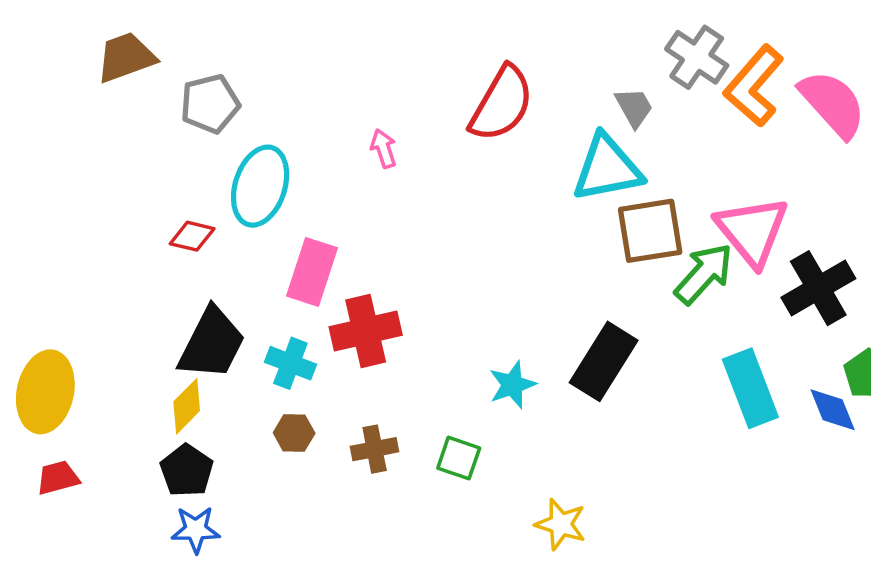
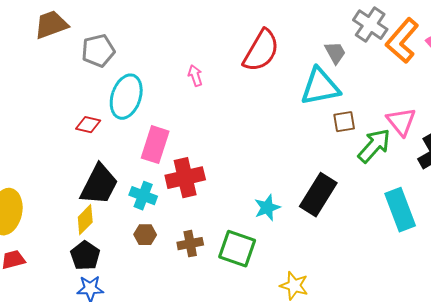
brown square: (650, 231) -> (344, 122), size x0.6
pink triangle: (752, 231) -> (401, 122), size x0.7
green square: (459, 458) -> (237, 249), size x1.5

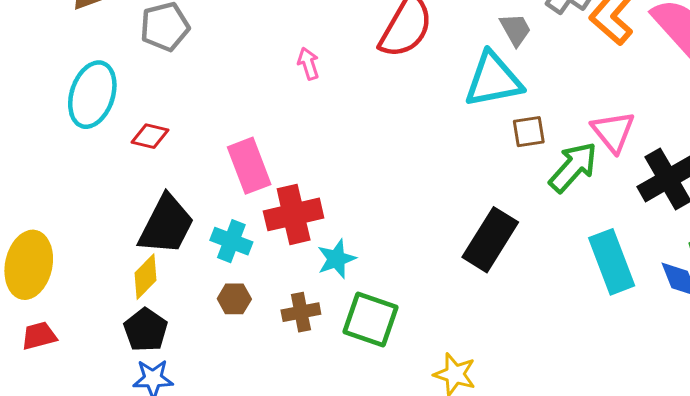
cyan ellipse: (126, 97) -> (92, 95), moved
pink rectangle: (155, 145) -> (249, 166), turned -39
cyan star: (267, 208) -> (336, 259), moved

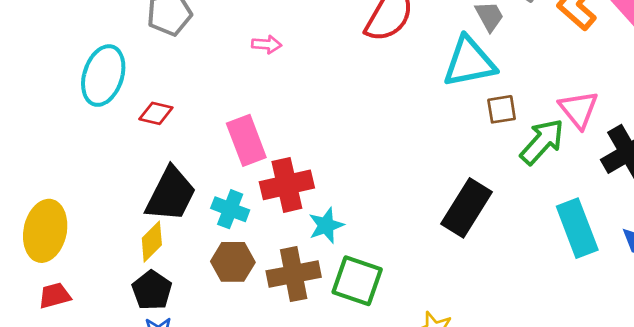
pink arrow: (308, 64) -> (267, 44), moved, turned 112
brown hexagon: (234, 299) -> (233, 262), size x1.4
brown cross: (301, 312) -> (294, 274), size x1.5

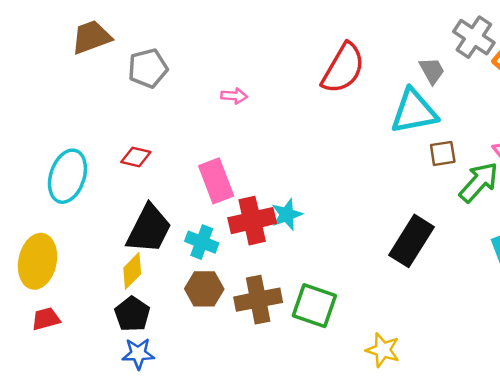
cyan ellipse: (103, 76) -> (67, 176), moved
cyan star: (326, 225) -> (287, 215), moved

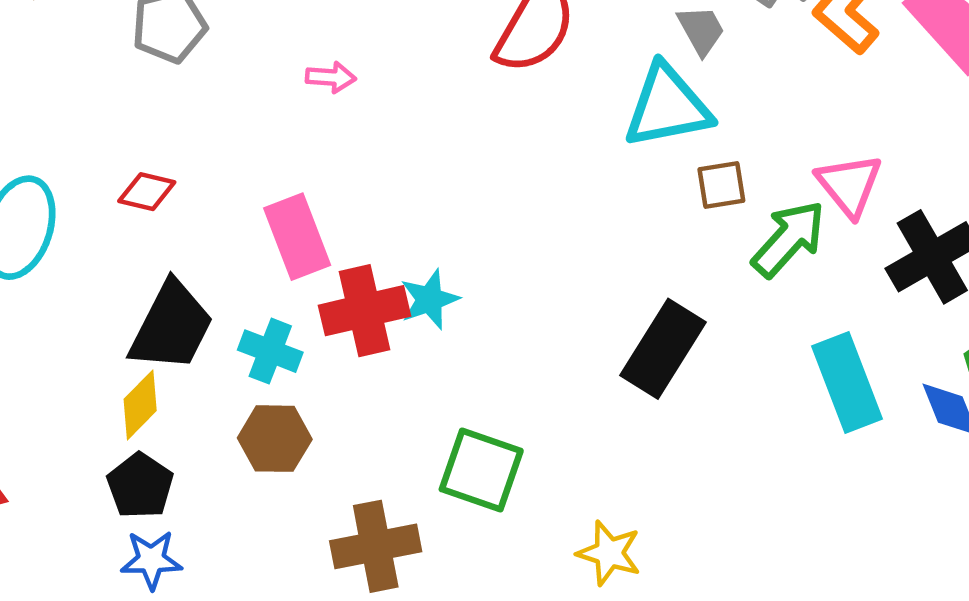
brown cross: (258, 300) -> (376, 546), moved

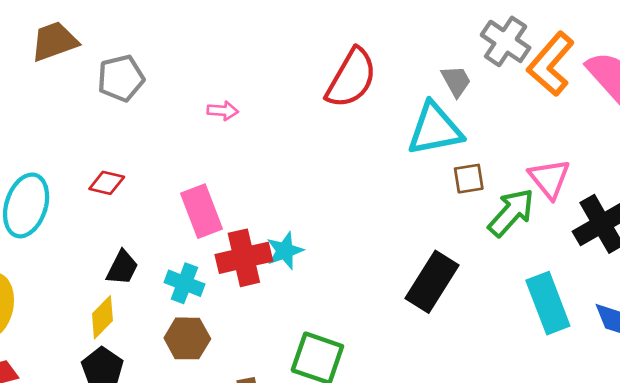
black trapezoid: (172, 326) -> (122, 268), size x0.6

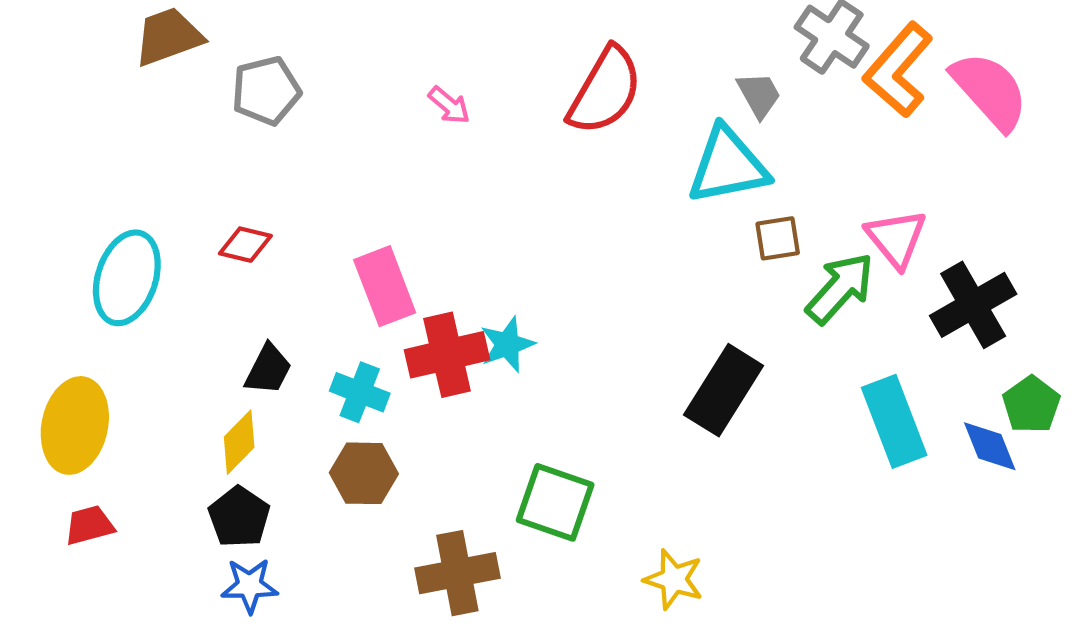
pink arrow: (223, 111) -> (449, 105), moved, turned 36

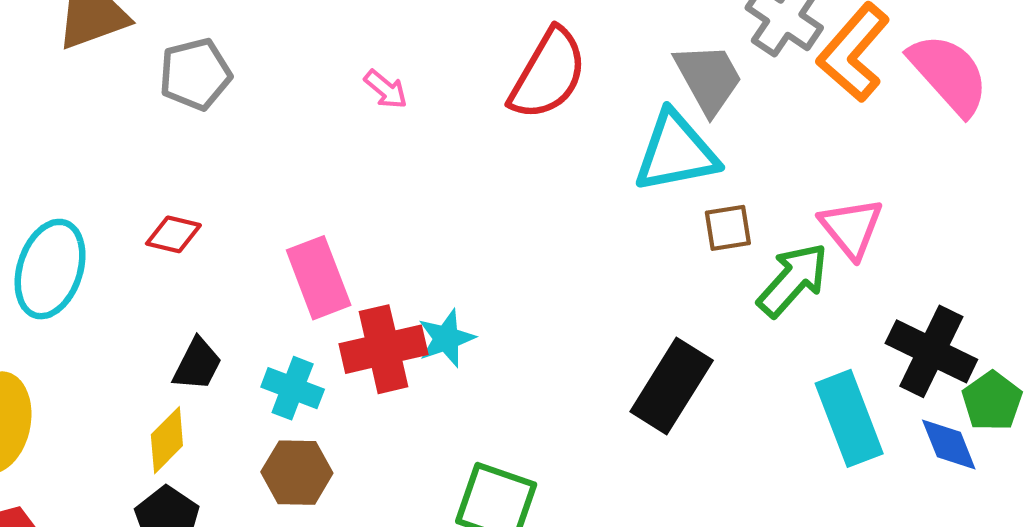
gray trapezoid: (759, 95) -> (708, 78), size x1.5
black cross: (973, 305) -> (931, 351), moved, turned -34

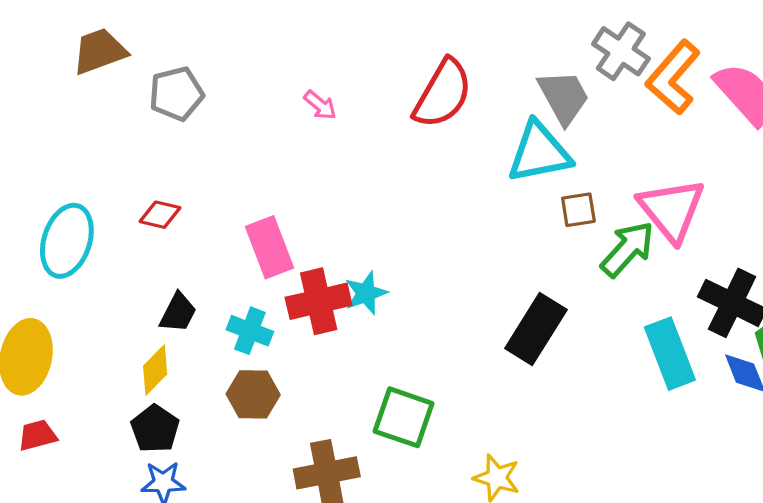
pink triangle: (851, 228) -> (672, 210), size x1.4

